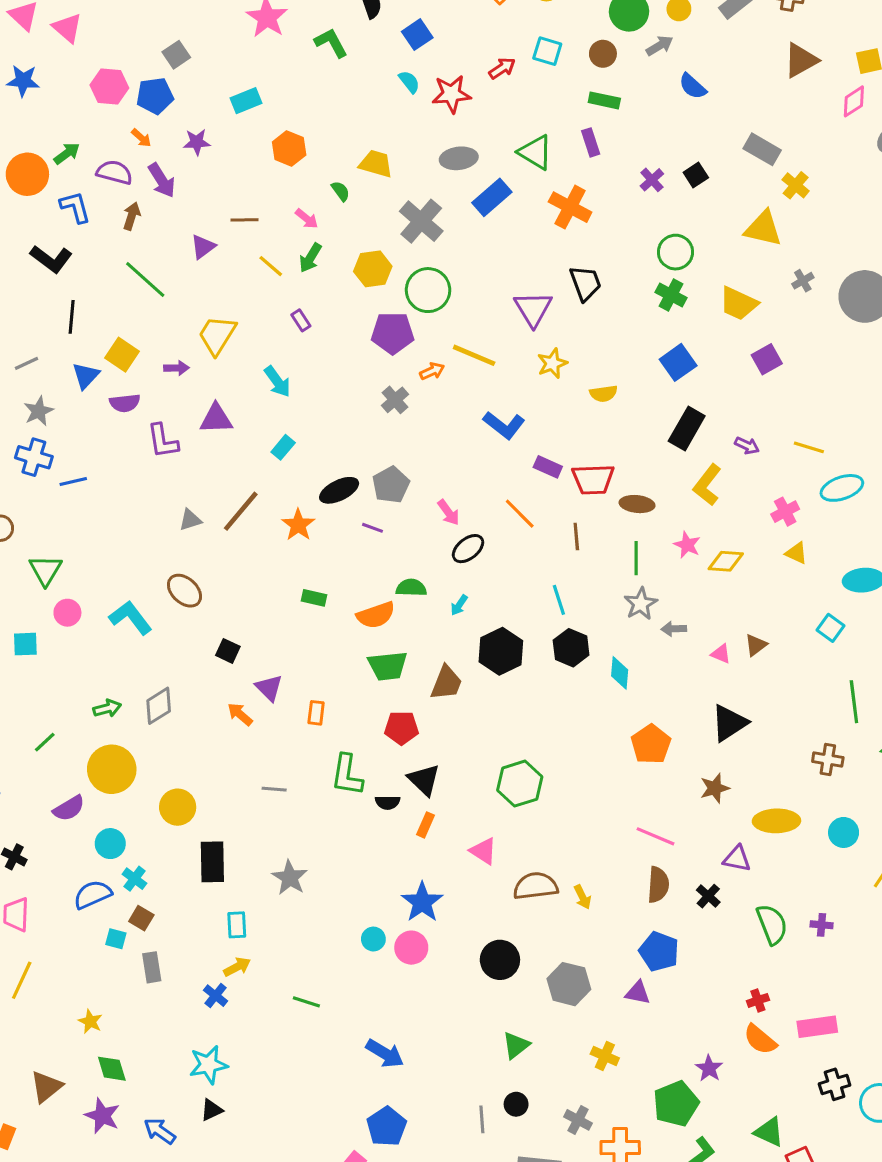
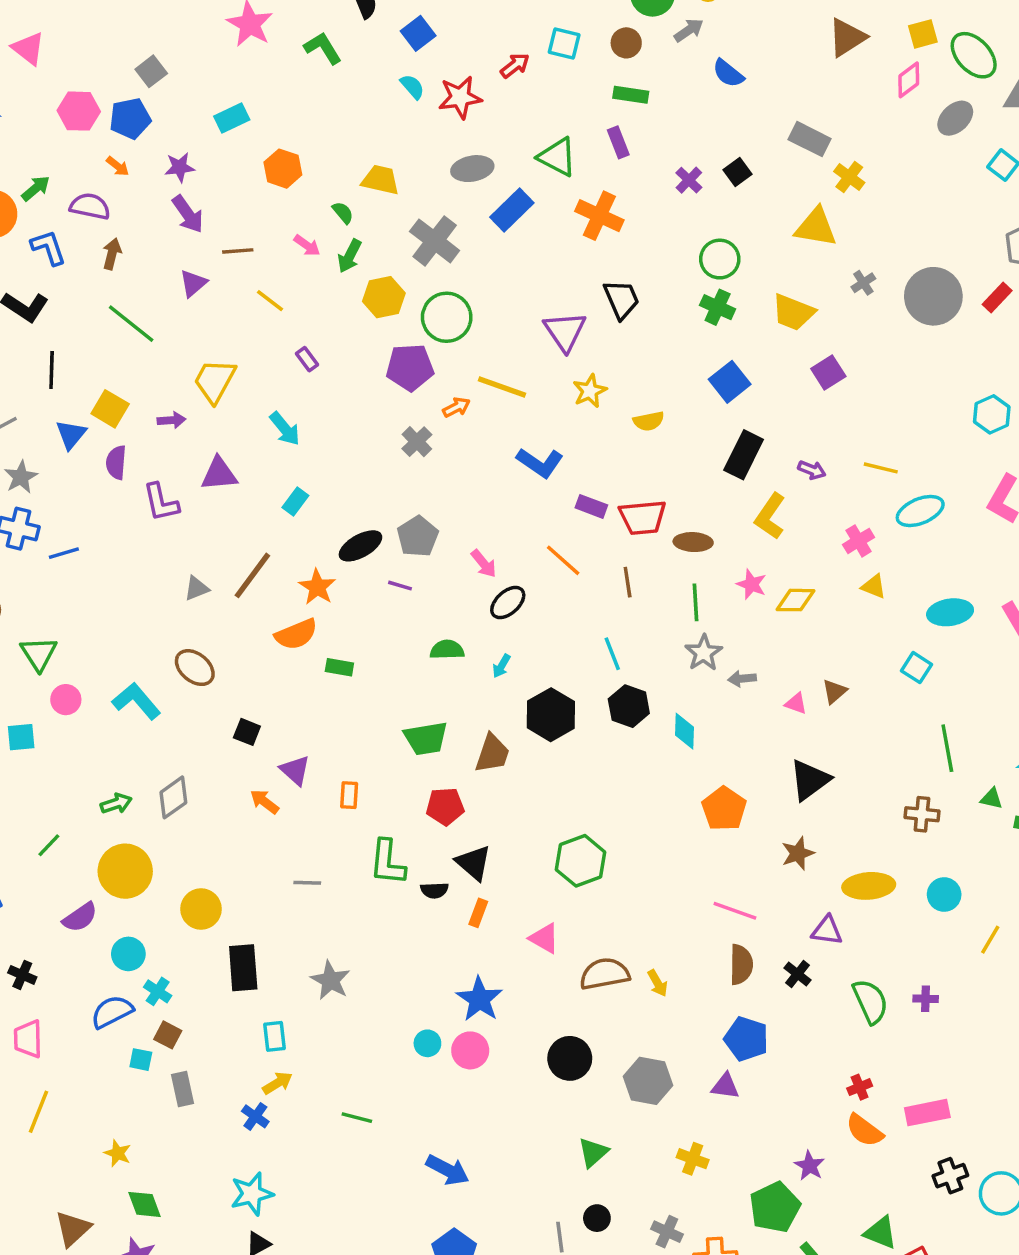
purple arrow: (162, 180) -> (188, 214), moved
green arrow: (310, 258) -> (350, 256), moved
purple semicircle: (125, 403) -> (116, 462), turned 104
orange semicircle: (376, 615) -> (296, 634), moved

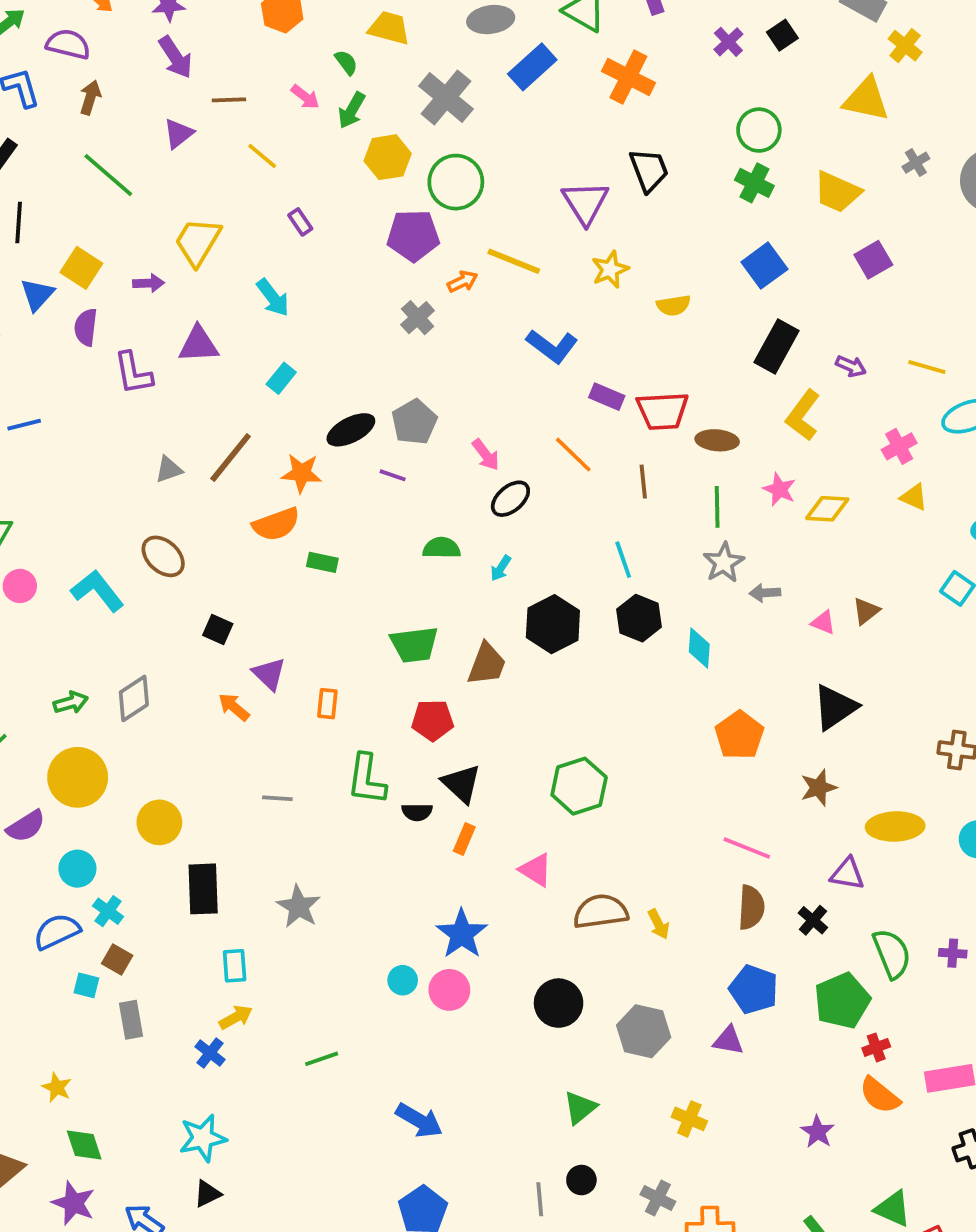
orange star: (317, 587) -> (302, 473), turned -30
green line: (357, 1118) -> (322, 1059), turned -36
green pentagon: (775, 1207) -> (842, 1001), moved

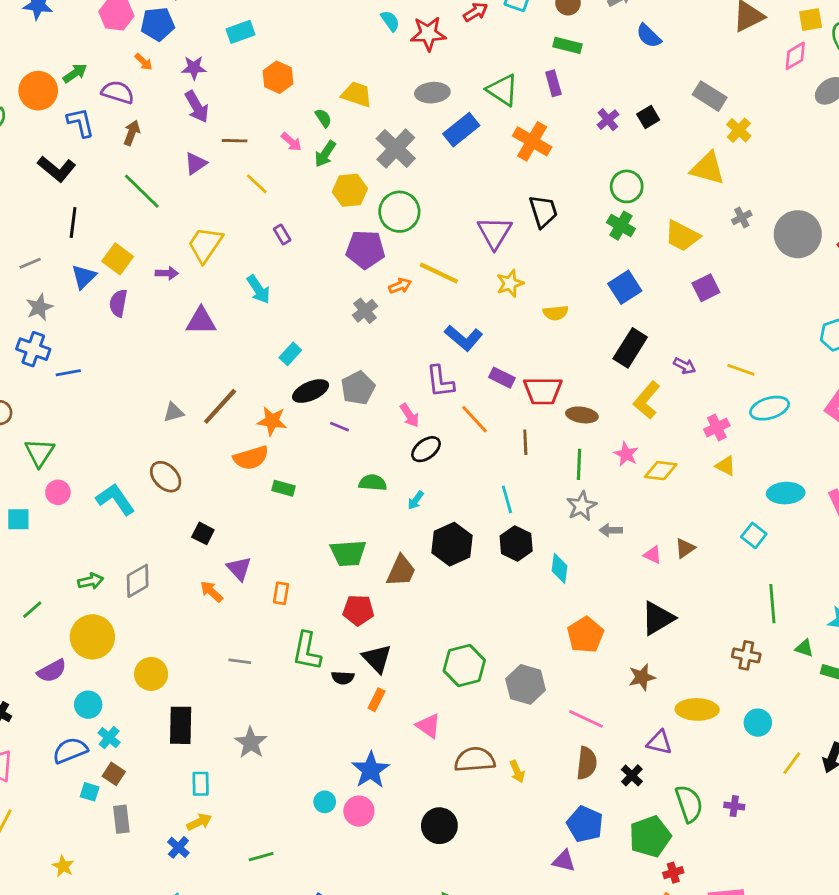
purple L-shape: (133, 373) -> (440, 381), moved
cyan rectangle: (281, 378) -> (290, 354), moved
gray hexagon: (644, 1031) -> (526, 684), moved

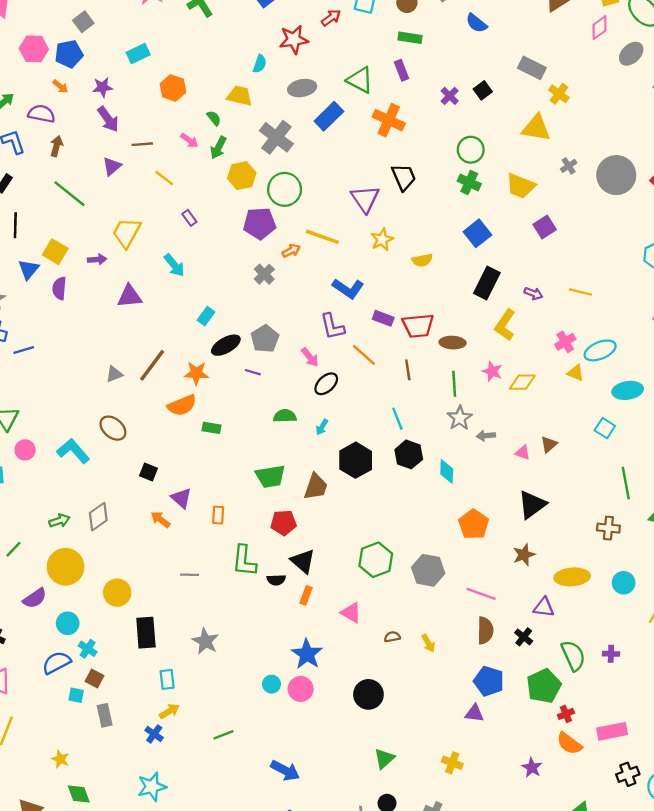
cyan semicircle: (390, 21) -> (260, 64), moved, turned 60
cyan ellipse: (770, 408) -> (600, 350), moved
brown semicircle: (475, 760) -> (392, 637), size x0.5

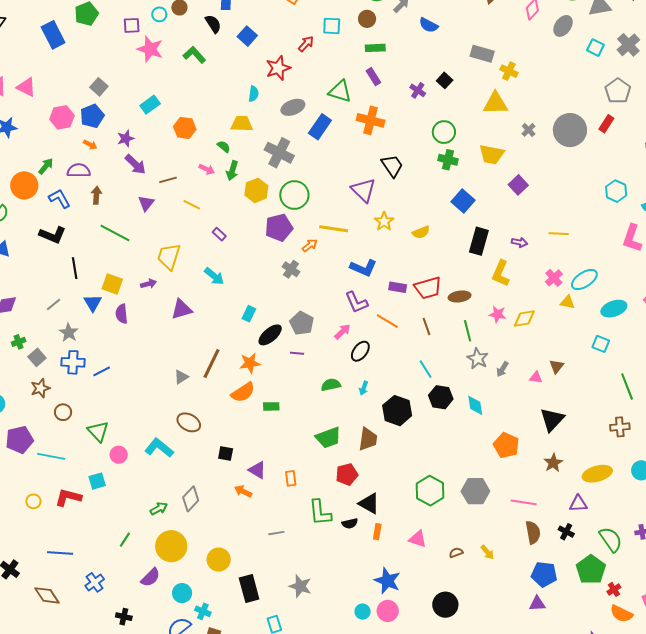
pink arrow: (310, 357) -> (342, 332), turned -84
gray arrow: (486, 436) -> (502, 369), turned -42

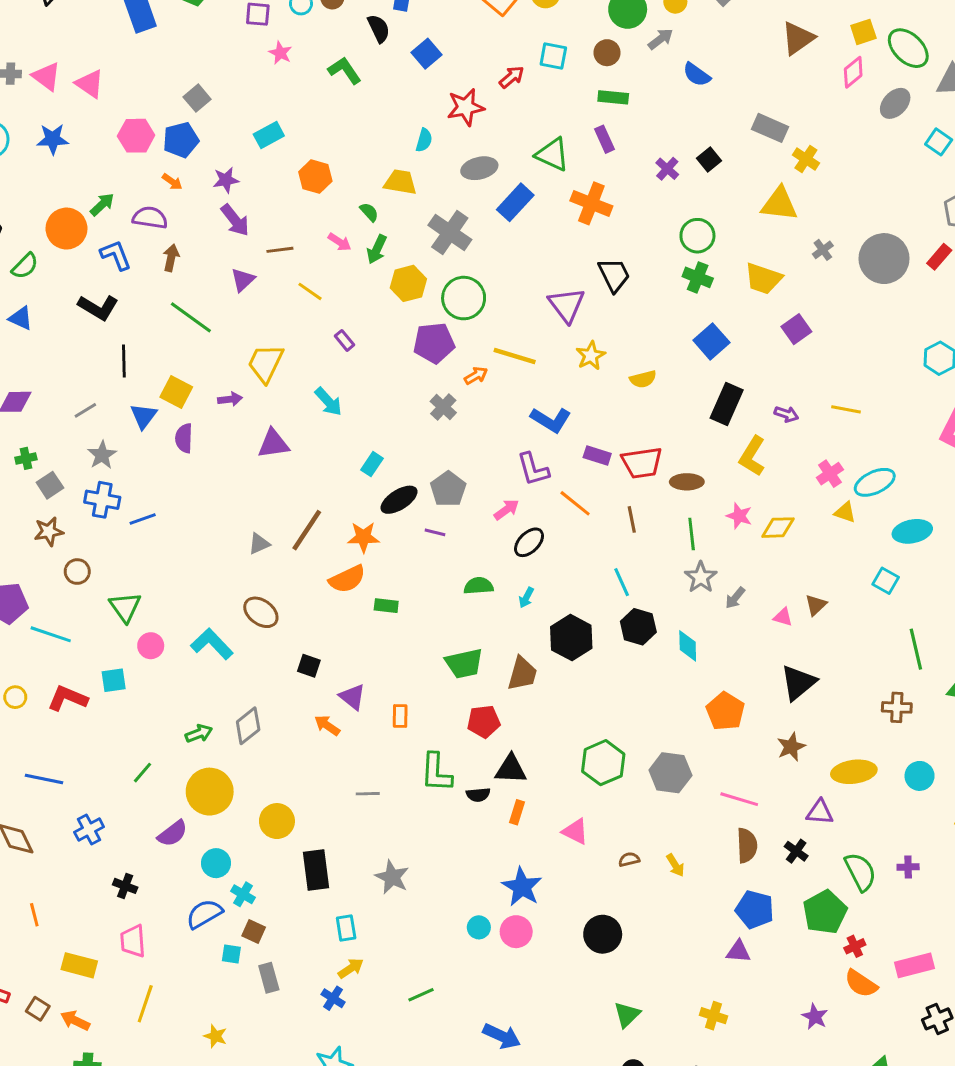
pink star: (150, 49) -> (280, 53), size x0.6
black triangle: (369, 503) -> (511, 769), turned -35

